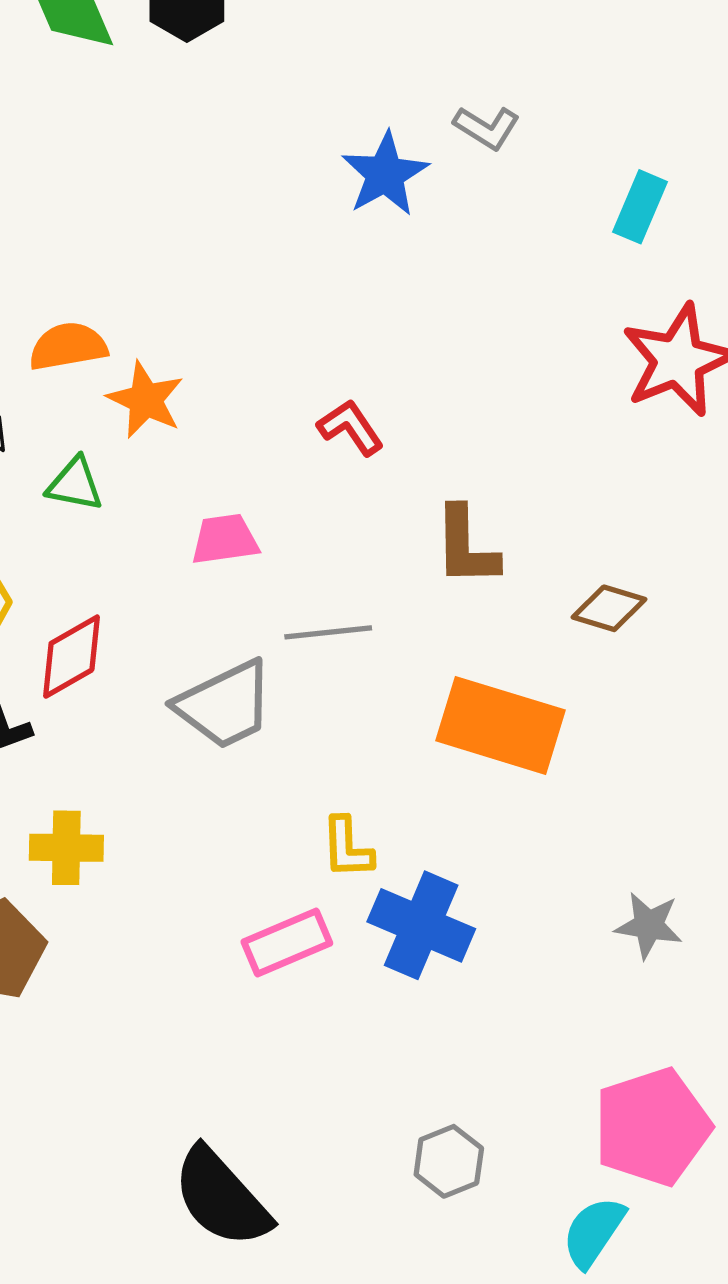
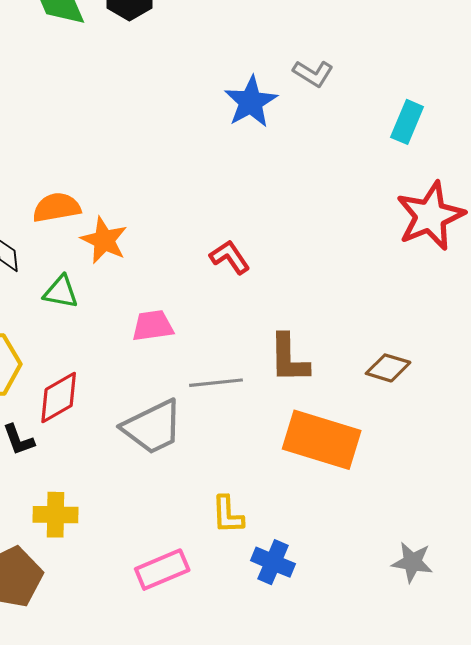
brown L-shape: (466, 546) -> (289, 358), moved
blue cross: (421, 925) -> (273, 562), size x0.7
pink rectangle: (287, 943) -> (162, 570), moved

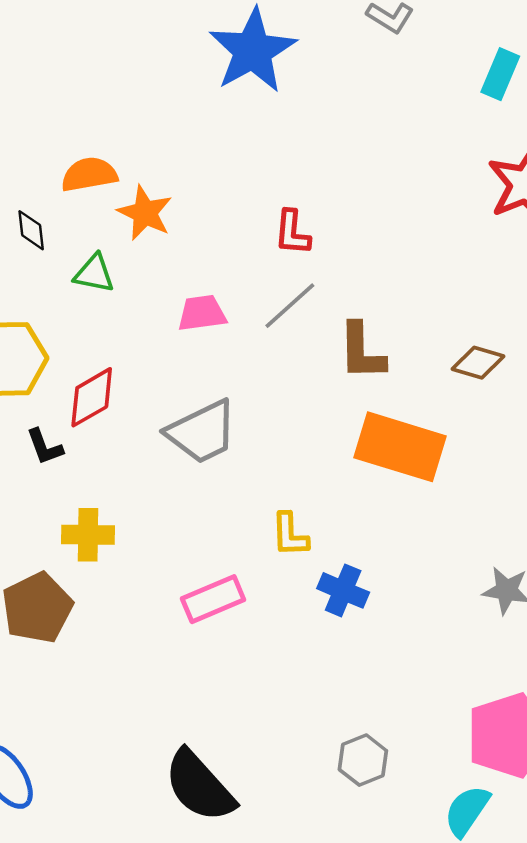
blue star: (251, 102) -> (253, 51), moved, size x1.4
red L-shape: (230, 257) -> (292, 233), turned -141
gray line: (216, 383) -> (290, 306), moved, turned -36

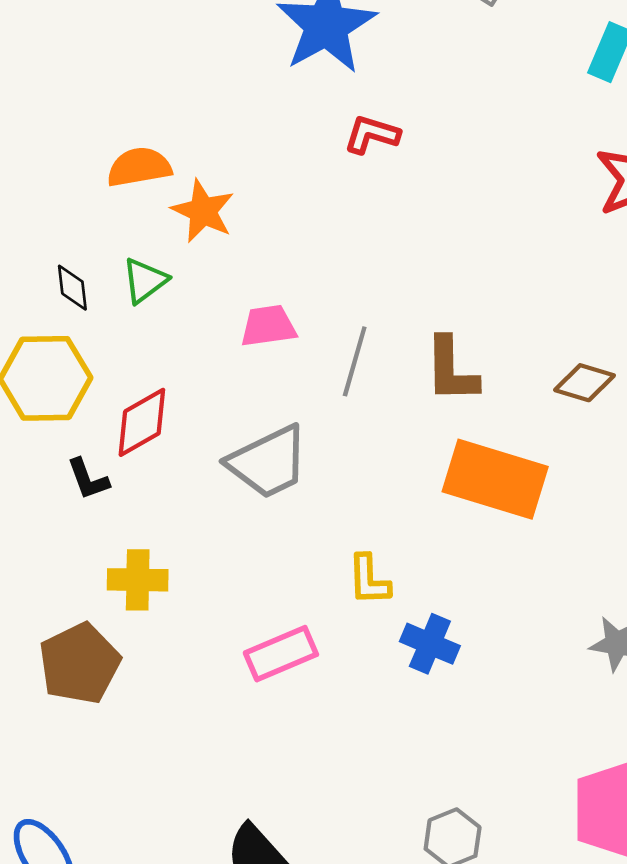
black diamond: (31, 230) -> (72, 288), moved
red L-shape: (292, 233) -> (372, 134), moved, turned 102
green triangle: (94, 273) -> (145, 281), turned -48
gray line: (290, 306) -> (355, 361), moved, turned -32

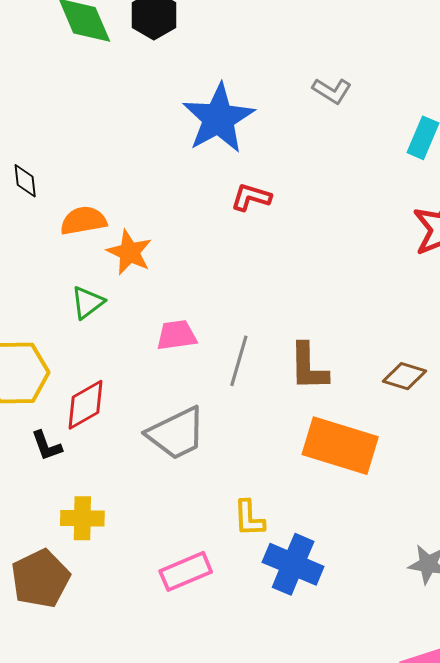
black diamond: (72, 288) -> (25, 181), moved
blue cross: (430, 644) -> (293, 564), size x1.4

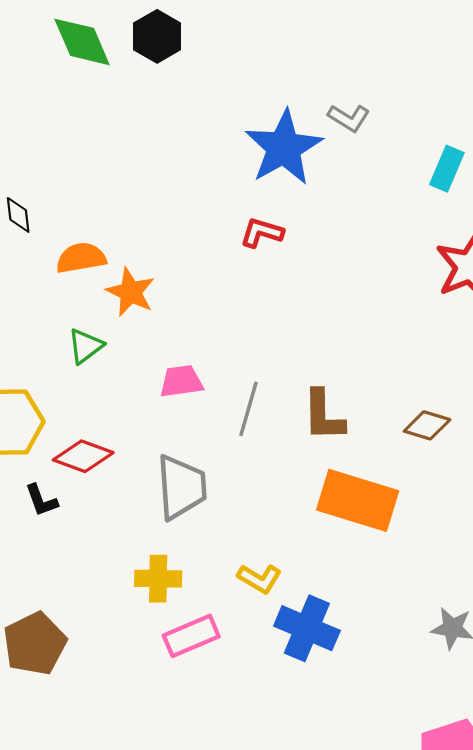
blue star: (218, 118) -> (284, 148), moved
red diamond: (85, 405) -> (83, 456), turned 50
gray trapezoid: (176, 433) -> (181, 487), turned -68
yellow cross: (82, 518) -> (158, 579), moved
yellow L-shape: (249, 518) -> (260, 579), turned -57

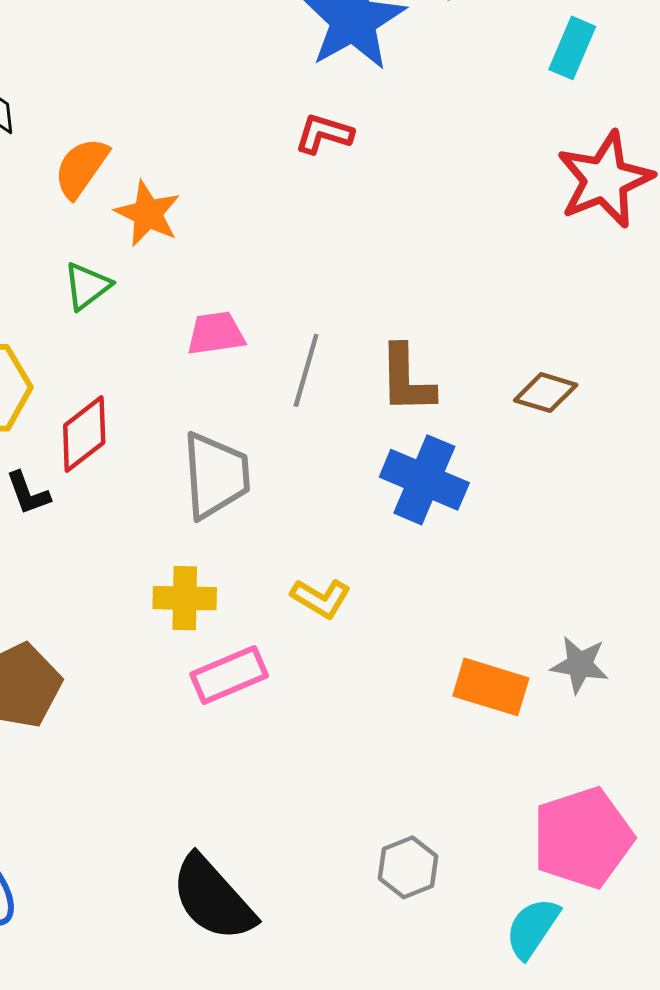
orange semicircle: (81, 258) -> (81, 168), turned -45
red diamond: (83, 456) -> (84, 434), turned -58
orange rectangle: (358, 500) -> (491, 687), moved, size x0.7
blue cross: (307, 628) -> (424, 480), moved

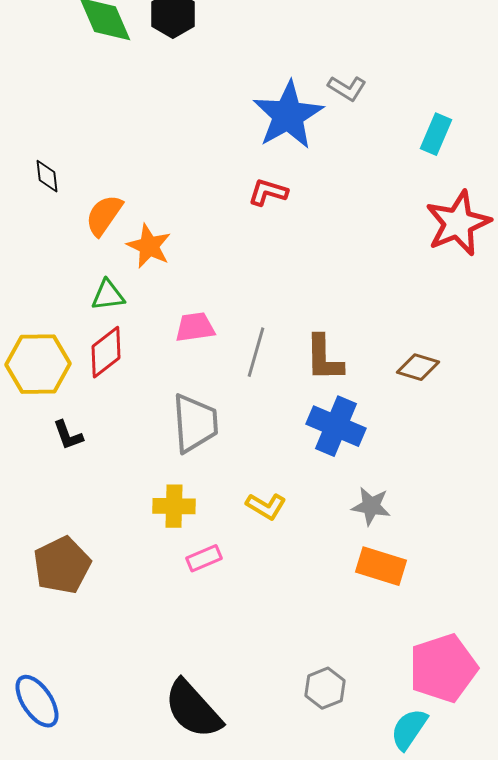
green triangle: (87, 286) -> (108, 295), turned 30
red diamond: (84, 434) -> (106, 352), moved
gray star: (580, 665) -> (371, 506), moved
pink rectangle: (229, 675) -> (204, 558), size x0.7

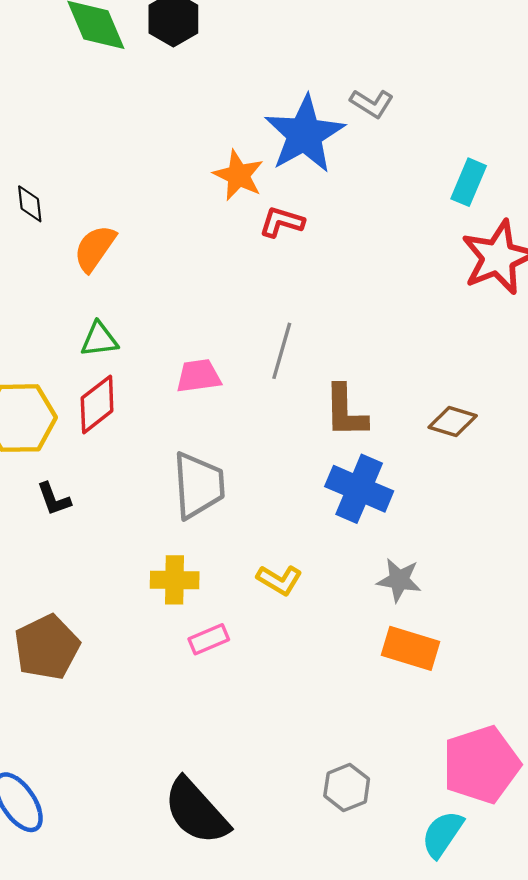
cyan rectangle: (436, 134) -> (469, 182), moved
orange star: (149, 246) -> (238, 175), moved
gray line: (256, 352) -> (282, 351), moved

